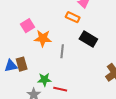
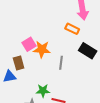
pink square: (27, 26) -> (29, 44), moved
brown rectangle: (22, 64) -> (19, 63), moved

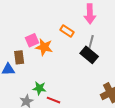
orange rectangle: (72, 29) -> (67, 31), moved
gray line: (61, 63) -> (91, 42), moved

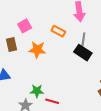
pink square: (32, 40) -> (25, 26), moved
brown rectangle: (19, 57) -> (12, 44), moved

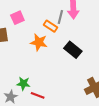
gray line: (83, 39) -> (60, 17), moved
orange star: (37, 50) -> (39, 42), moved

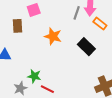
orange rectangle: (51, 26) -> (100, 24), moved

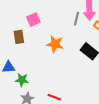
green star: (34, 76) -> (22, 80), moved

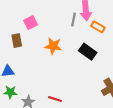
green star: (22, 80) -> (10, 92), moved

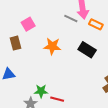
gray line: (73, 20) -> (71, 19), turned -72
green star: (10, 92) -> (41, 91), moved

